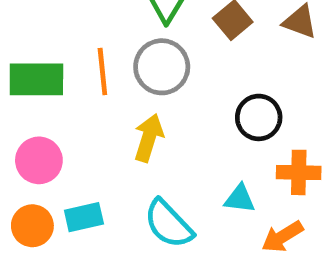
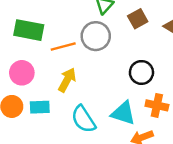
orange line: (102, 71) -> (63, 46), moved, turned 70
yellow arrow: (149, 138) -> (67, 80), moved
cyan triangle: (240, 199) -> (123, 113), size x1.5

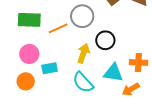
black circle: (141, 72) -> (105, 40), moved
yellow arrow: (67, 80) -> (83, 53), moved
cyan rectangle: (40, 107) -> (50, 68), moved

